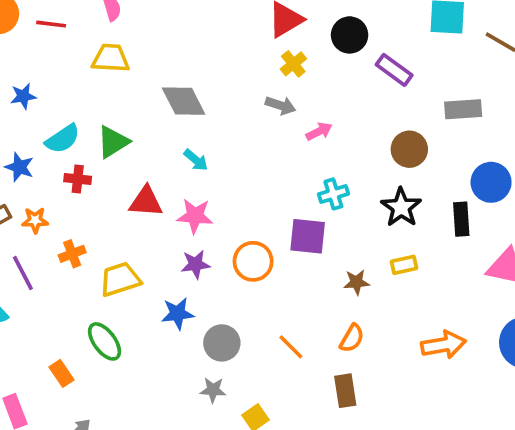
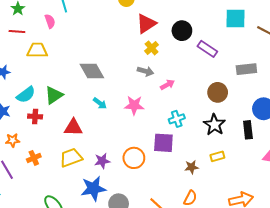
yellow trapezoid: (111, 58) -> (37, 50), moved
pink star: (195, 216) -> (134, 105), moved
yellow trapezoid: (120, 279) -> (71, 158), moved
blue star: (178, 314) -> (93, 189), size x1.4

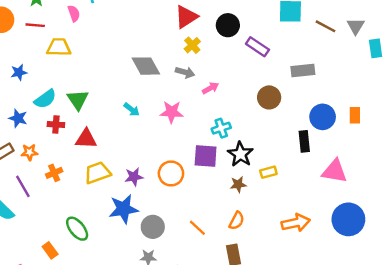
gray diamond: (92, 71) -> (146, 66), moved
green triangle: (54, 95) -> (78, 100), turned -30
black star: (214, 125) -> (240, 154), moved
red triangle: (73, 127) -> (86, 139), moved

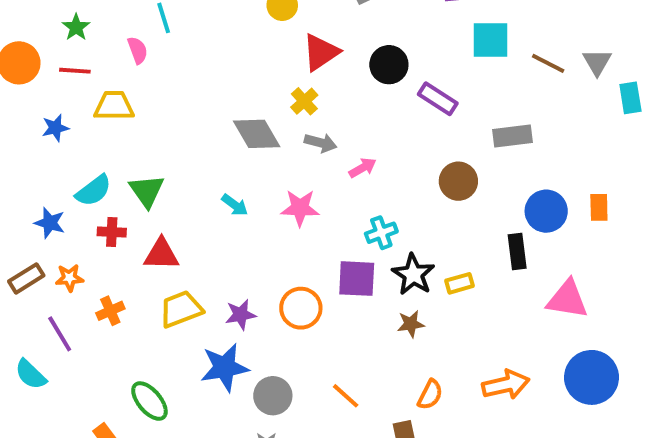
yellow cross: (192, 45) -> (304, 101), moved
blue star: (19, 72) -> (55, 128), moved
yellow rectangle: (268, 172) -> (459, 283), moved
orange semicircle: (237, 221) -> (430, 395), moved

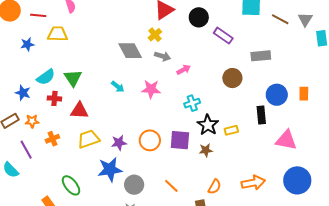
purple square: (357, 279) -> (180, 140), moved

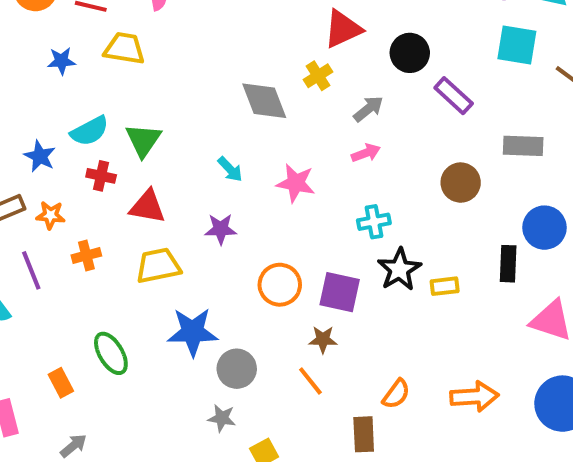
gray arrow: (163, 56) -> (368, 109), moved, turned -63
purple star: (119, 143) -> (221, 229), moved
brown star: (206, 150) -> (323, 339), moved

